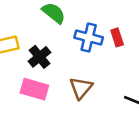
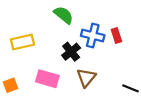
black cross: (40, 57) -> (71, 52), moved

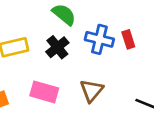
black cross: (71, 52) -> (57, 47), moved

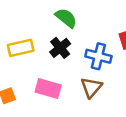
blue cross: (99, 39) -> (98, 56), moved

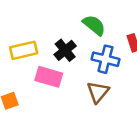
green semicircle: (66, 18) -> (94, 25), moved
pink rectangle: (48, 89) -> (49, 77), moved

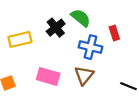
black cross: (65, 50) -> (56, 28), moved
pink rectangle: (49, 77) -> (48, 76), moved

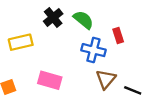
black cross: (56, 28) -> (53, 18), moved
brown triangle: (84, 75) -> (106, 79), moved

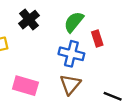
green semicircle: (83, 20) -> (74, 22), moved, turned -90
brown triangle: (106, 79) -> (70, 84), moved

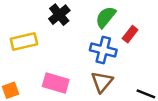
red rectangle: (97, 38) -> (130, 34), turned 56

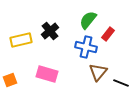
black cross: (59, 15) -> (50, 31), moved
brown triangle: (102, 82) -> (98, 72), moved

